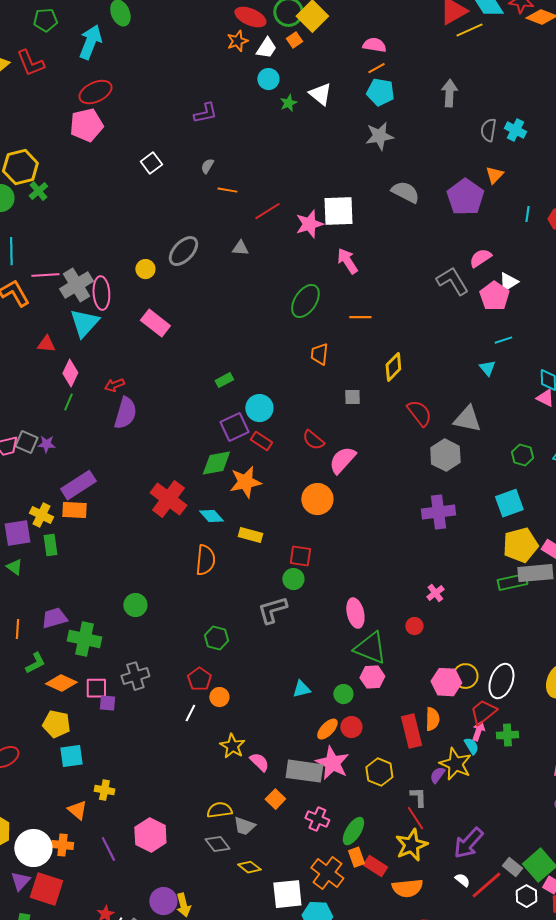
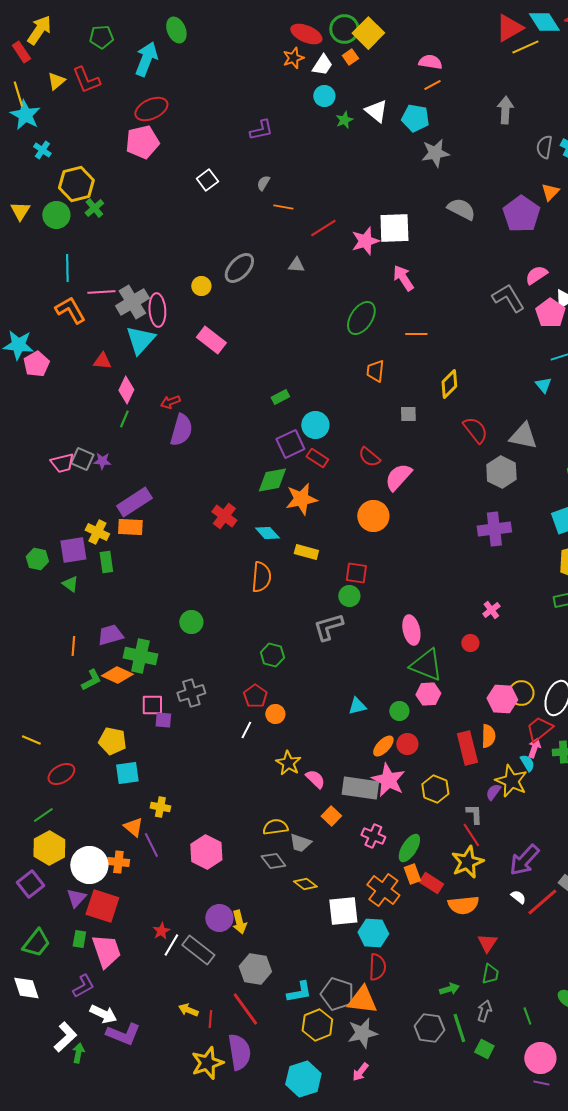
cyan pentagon: (380, 92) -> (415, 118), moved
red cross: (168, 499) -> (224, 516), size x0.7
orange diamond: (61, 683) -> (117, 675), moved
purple line: (108, 849) -> (151, 845), moved

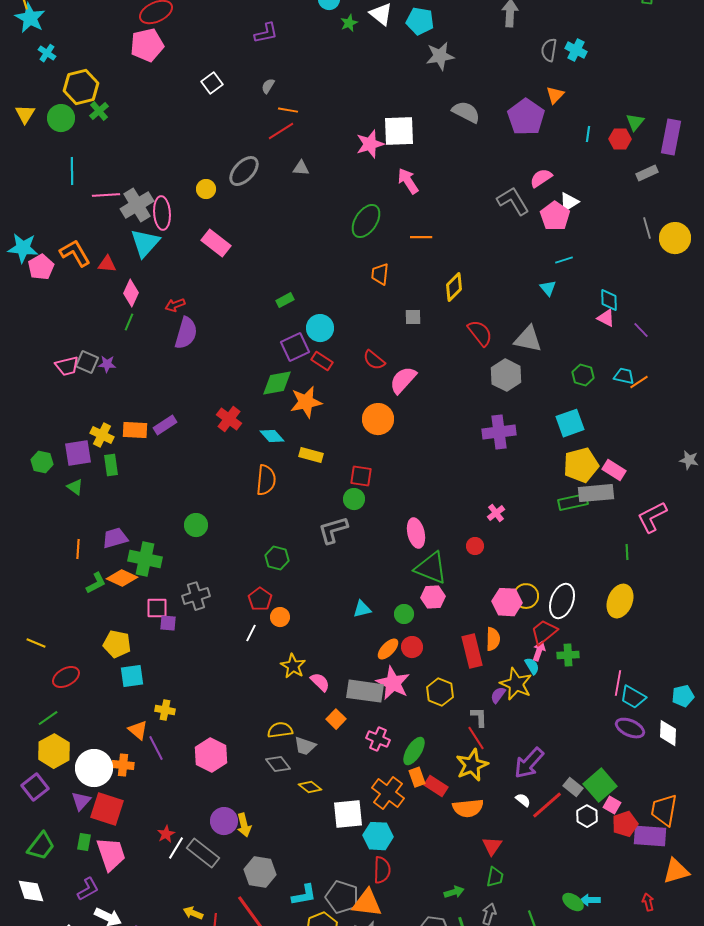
red line: (323, 228) -> (281, 131), moved
orange L-shape: (70, 310) -> (75, 253), moved
purple rectangle: (134, 502) -> (165, 425), moved, size x0.7

